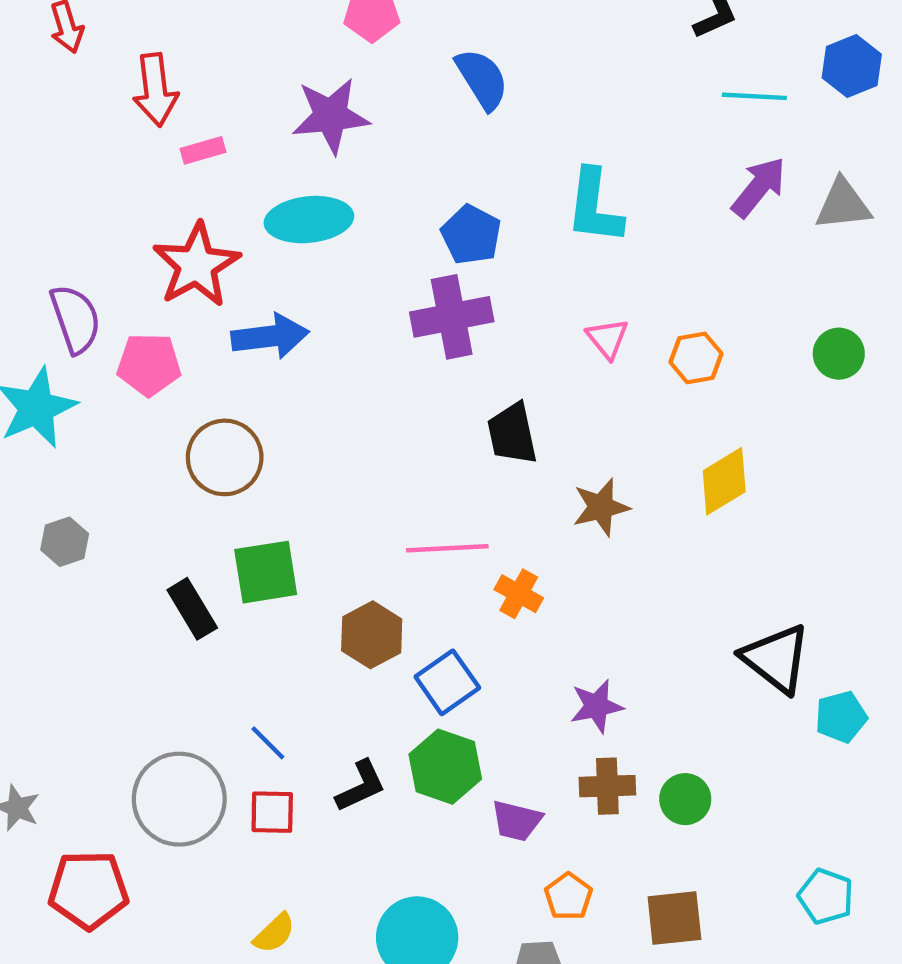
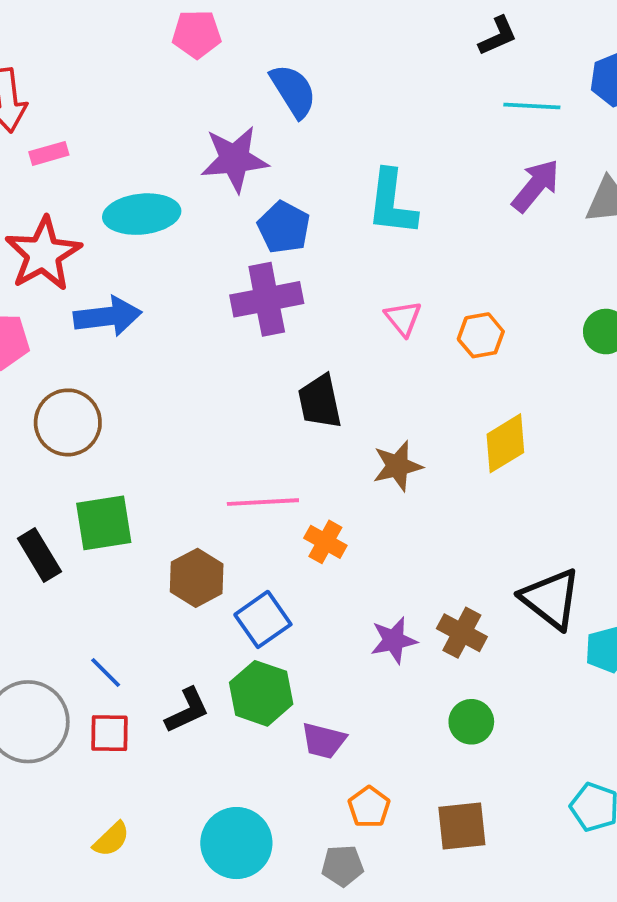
purple star: (331, 116) -> (235, 159), moved
brown cross: (607, 786) -> (462, 633), moved, turned 30

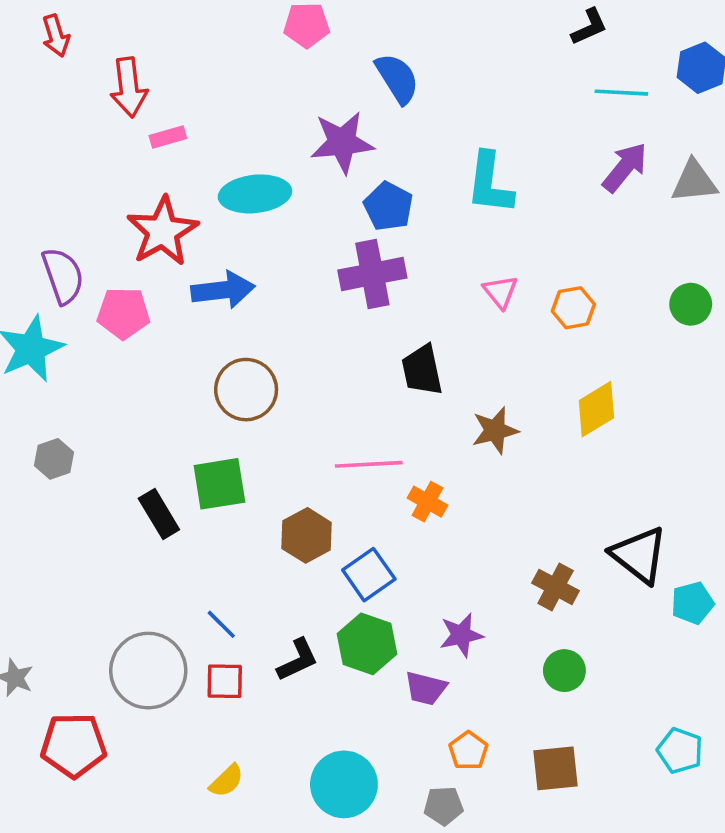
brown circle: (68, 422) -> (246, 390), moved
purple star: (394, 640) -> (461, 635), moved

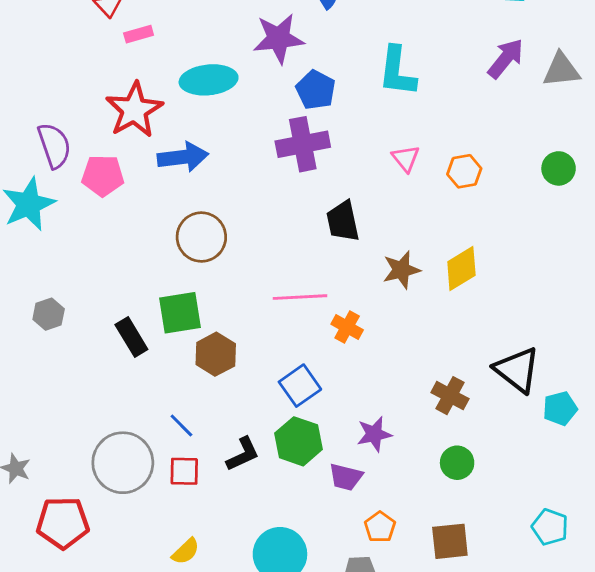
yellow diamond: (596, 409) -> (461, 268), moved
gray hexagon: (54, 459) -> (49, 314), moved
brown hexagon: (307, 535) -> (216, 354), moved

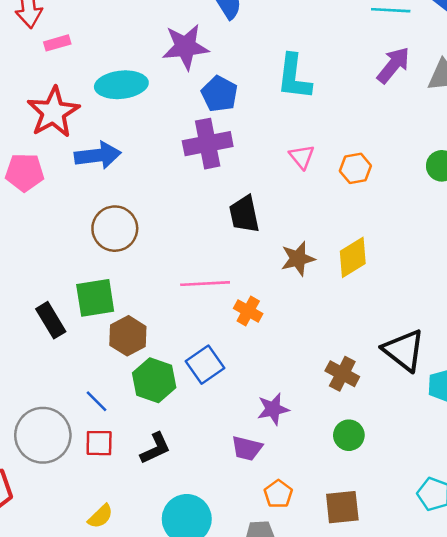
green hexagon: (299, 441) -> (154, 380), moved
black L-shape: (243, 454) -> (155, 448), moved

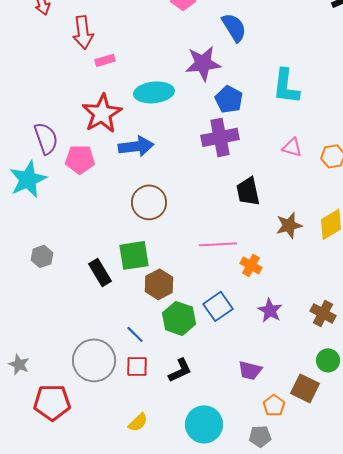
pink triangle: (302, 157) -> (292, 147), turned -35
purple star: (273, 409) -> (270, 310), moved, turned -30
brown square: (342, 507) -> (305, 388), moved, turned 32

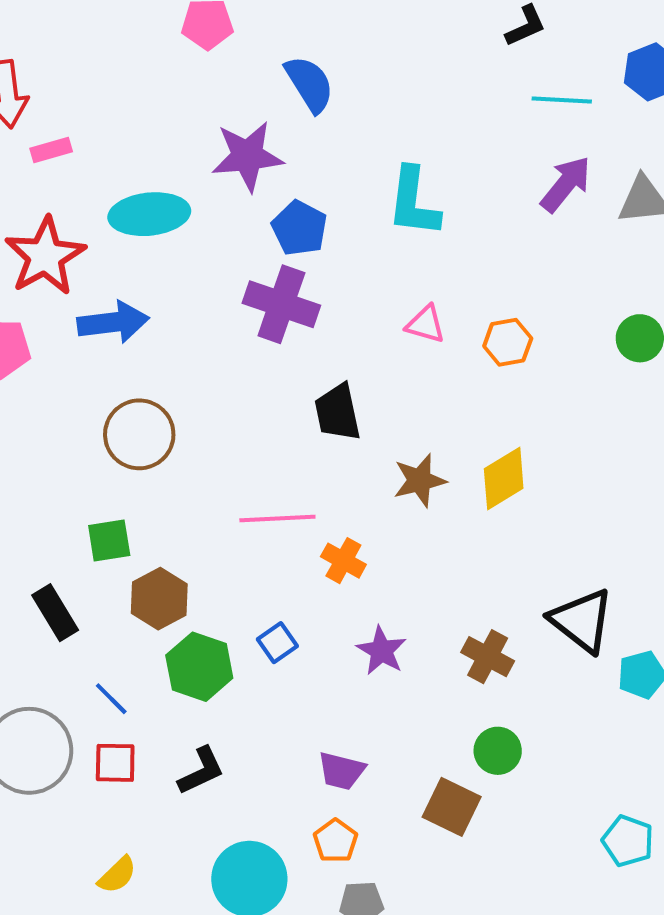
purple cross: (220, 137) -> (281, 304), turned 30
green square: (134, 255) -> (109, 541), size x0.7
black rectangle: (100, 272) -> (55, 613), moved
blue square: (218, 306) -> (277, 643), size x0.7
orange pentagon: (274, 405) -> (335, 841), moved

